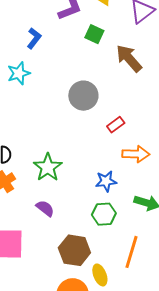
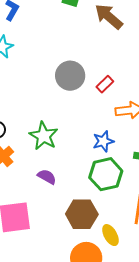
gray circle: (83, 96) -> (70, 76), moved
green hexagon: (104, 214) -> (106, 174), size x1.4

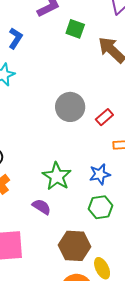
green star: (44, 136) -> (57, 176), moved
green hexagon: (106, 174) -> (101, 207), size x0.7

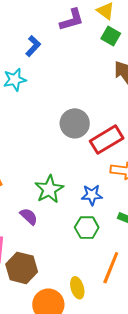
green square: (75, 29) -> (111, 36), moved
red rectangle: (104, 117) -> (107, 140), size x1.8
brown hexagon: (75, 246) -> (22, 268), moved

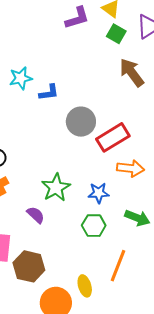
blue L-shape: (33, 46) -> (49, 92), moved, turned 40

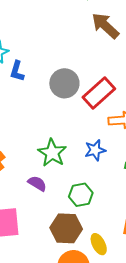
blue L-shape: (49, 92) -> (17, 71), moved, turned 125
green hexagon: (94, 226) -> (81, 195), moved
brown hexagon: (29, 266) -> (66, 228), moved

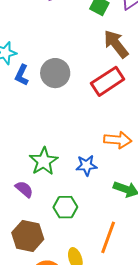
gray circle: (64, 83) -> (55, 73), moved
red rectangle: (99, 93) -> (108, 81), moved
brown hexagon: (66, 228) -> (28, 236), moved

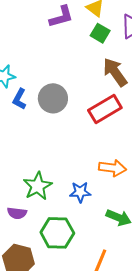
purple semicircle: (24, 189) -> (17, 213), turned 144
green hexagon: (65, 207) -> (57, 233), size x1.4

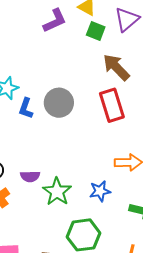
red rectangle: (105, 109) -> (112, 105), turned -68
purple semicircle: (17, 213) -> (30, 176), moved

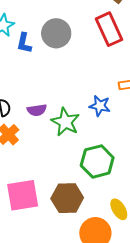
blue star: (100, 191) -> (100, 106), moved, turned 30

